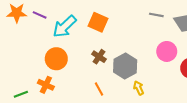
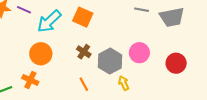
pink circle: (167, 51) -> (139, 53), moved

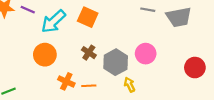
red circle: (176, 63) -> (195, 68), moved
orange cross: (30, 80) -> (66, 81), moved
orange line: (84, 84) -> (89, 86), turned -64

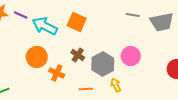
cyan arrow: (53, 21) -> (45, 26), turned 70
orange cross: (66, 81) -> (57, 73), moved
orange line: (89, 86) -> (86, 89), moved

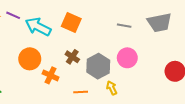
gray line: (133, 15) -> (124, 26), moved

